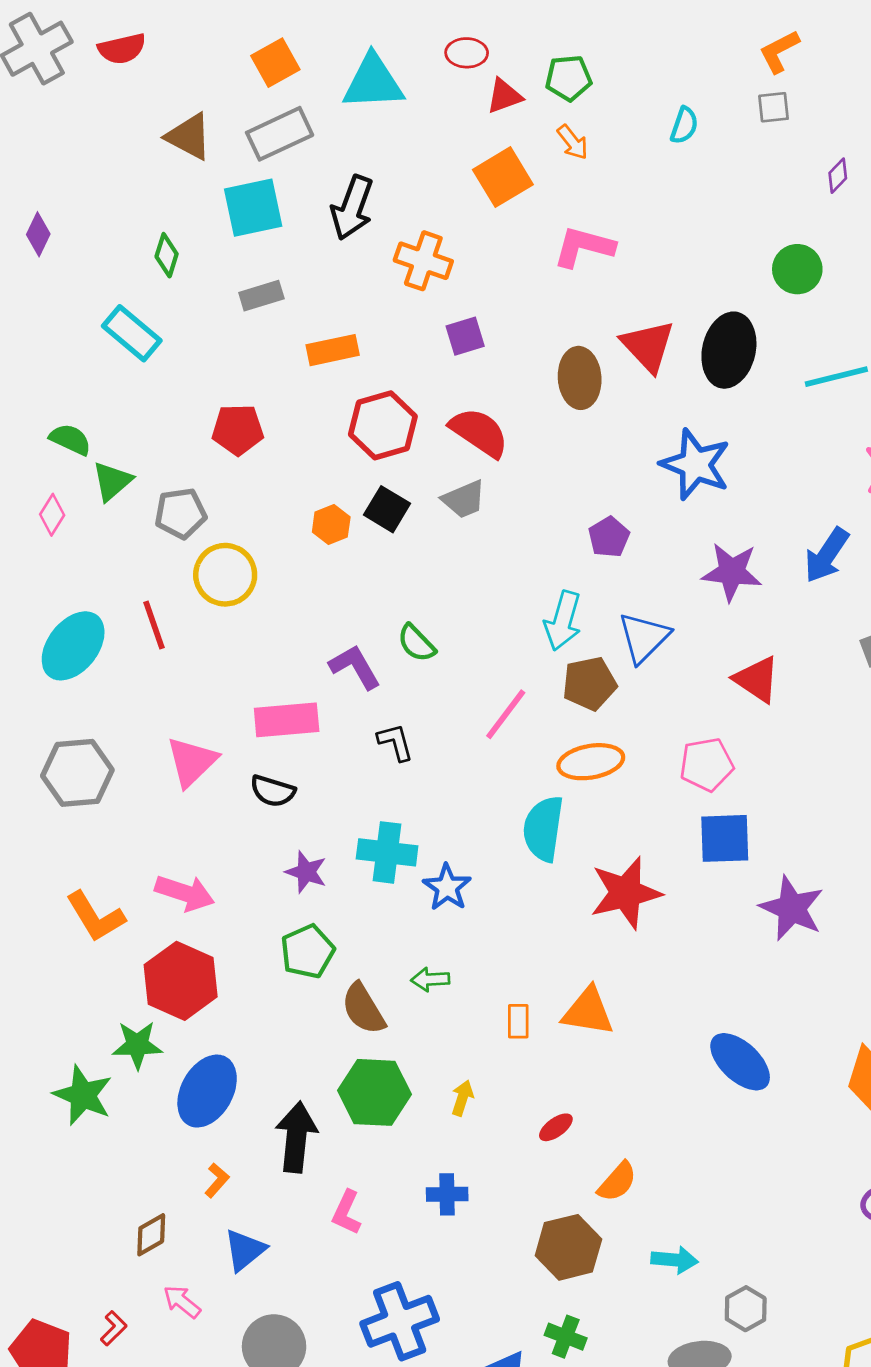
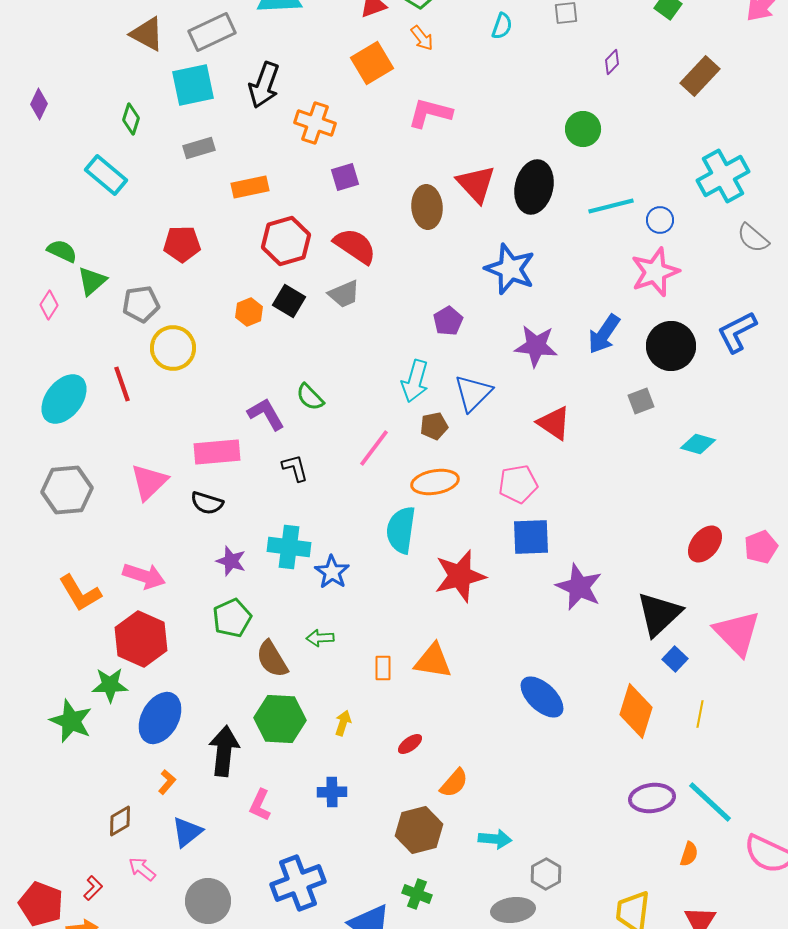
brown pentagon: (589, 684) -> (434, 426), size x0.7

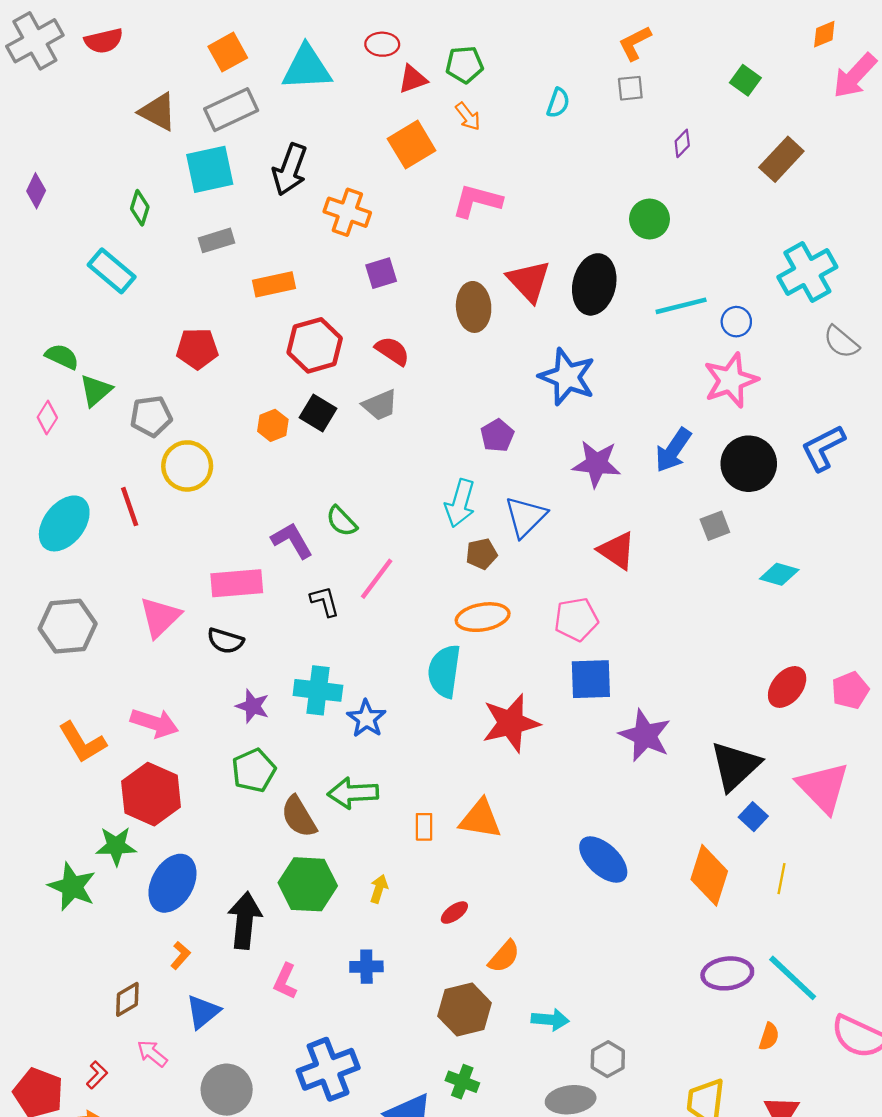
red semicircle: (355, 246) -> (392, 351), size x0.7
pink line: (374, 448) -> (377, 579), moved
green arrow: (320, 638) -> (353, 793), size x1.6

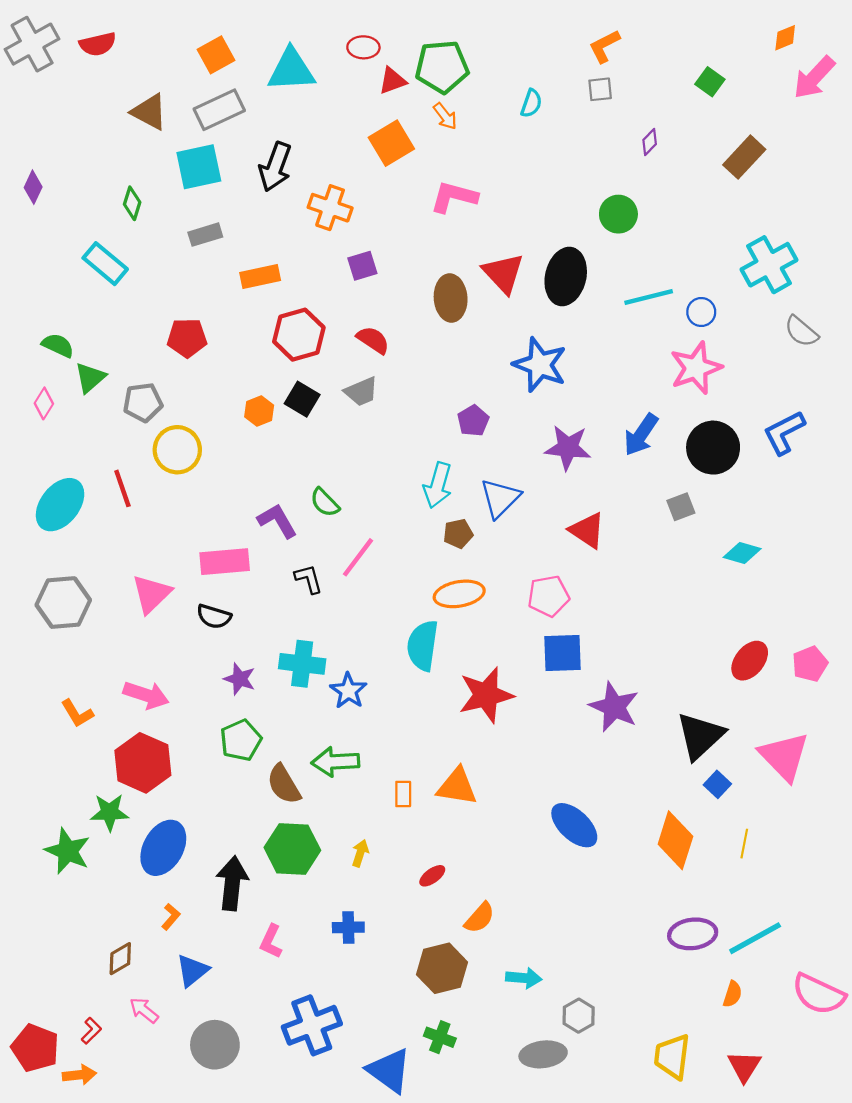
green pentagon: (465, 64) -> (442, 67), size x1.5
orange L-shape: (82, 742) -> (77, 713), size x0.7
cyan line: (793, 978) -> (755, 938), turned -72

